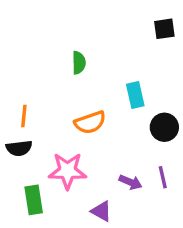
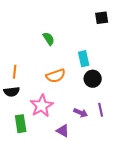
green semicircle: (79, 63) -> (49, 39), turned -32
black circle: (164, 127) -> (93, 79), moved
pink star: (67, 171) -> (42, 106), turned -30

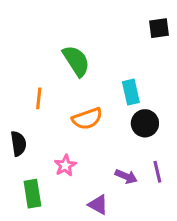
green semicircle: (49, 39) -> (76, 61), size x1.5
orange line: (15, 72) -> (39, 98), moved
black semicircle: (12, 92) -> (18, 144), turned -91
pink star: (42, 106) -> (65, 166), size x0.6

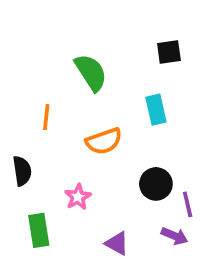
black square: (159, 28) -> (169, 52), moved
black circle: (145, 123) -> (156, 184), moved
purple arrow: (126, 176) -> (175, 236), moved

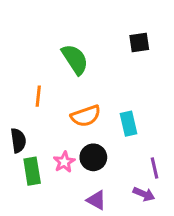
cyan rectangle: (156, 110) -> (129, 124), moved
black circle: (156, 184) -> (93, 157), moved
green rectangle: (39, 230) -> (32, 171), moved

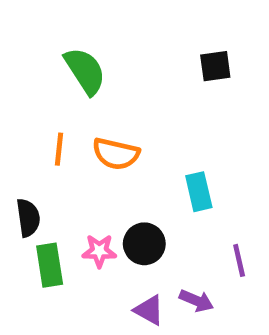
green semicircle: (75, 59) -> (85, 71), moved
orange semicircle: (86, 116) -> (116, 154), moved, turned 32
pink star: (64, 162) -> (99, 251), turned 30
purple arrow: (144, 194) -> (196, 301), moved

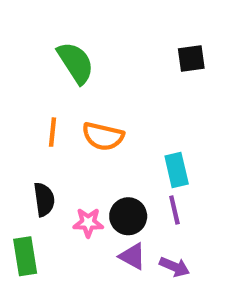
black semicircle: (28, 218) -> (44, 199), moved
purple line: (239, 260) -> (174, 210), moved
green rectangle: (50, 265) -> (25, 256), moved
purple triangle: (149, 310) -> (132, 256), moved

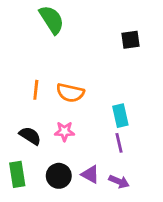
green semicircle: (76, 63) -> (52, 20), moved
black semicircle: (44, 199) -> (30, 136), turned -50
black circle: (128, 216) -> (59, 176), moved
pink star: (88, 223) -> (64, 131), moved

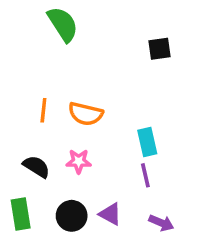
purple arrow: (119, 182) -> (161, 223), moved

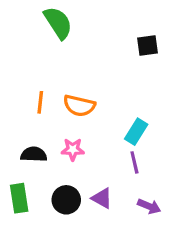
cyan rectangle: (147, 142) -> (136, 132), turned 45
black semicircle: (36, 167) -> (34, 154), turned -30

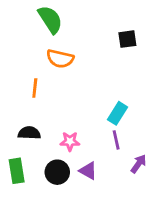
orange semicircle: (79, 106) -> (60, 59), moved
pink star: (73, 149) -> (70, 141), moved
purple arrow: (149, 206) -> (139, 164), moved, turned -78

